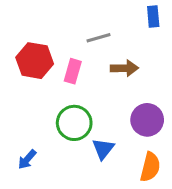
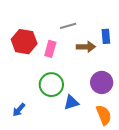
blue rectangle: (153, 16) -> (106, 36), moved
blue triangle: (103, 149) -> (71, 102), turned 35
orange semicircle: (150, 167) -> (104, 115), turned -36

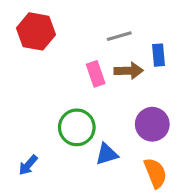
gray line: (68, 26) -> (119, 36), moved
red hexagon: (24, 42) -> (36, 31), moved
pink rectangle: (50, 49) -> (96, 74), moved, turned -35

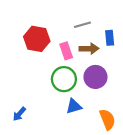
red hexagon: (36, 31) -> (37, 39), moved
purple circle: (152, 124) -> (95, 77), moved
green circle: (77, 127) -> (64, 79), moved

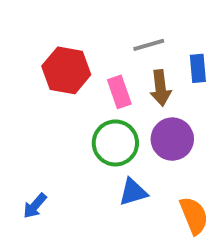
brown arrow: (89, 49) -> (161, 88), turned 84

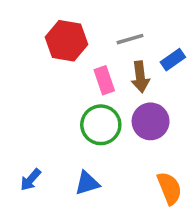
blue rectangle: (198, 68) -> (173, 60), turned 60
red hexagon: (66, 70) -> (67, 41), moved
blue triangle: (133, 192) -> (87, 183), moved

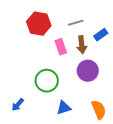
green circle: (101, 125) -> (47, 81), moved
blue triangle: (87, 183) -> (64, 108), moved

